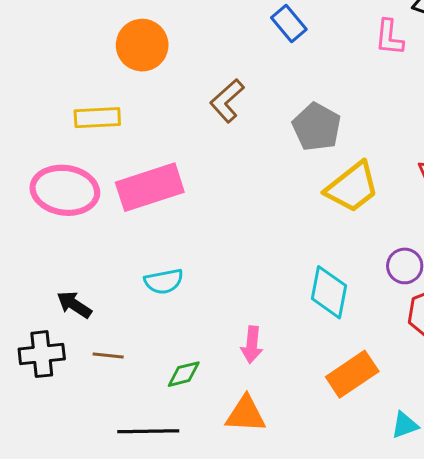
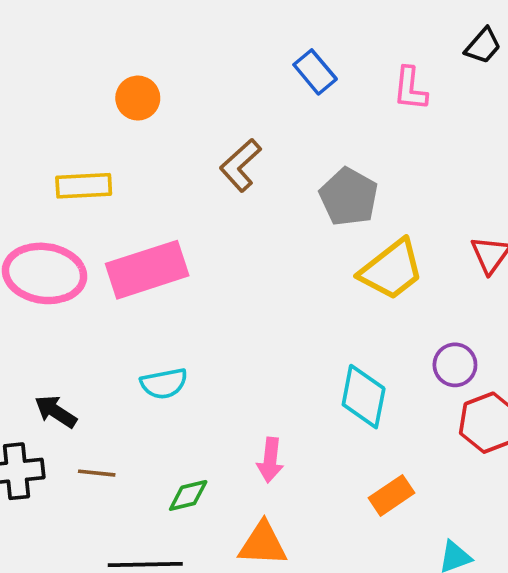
pink L-shape: (389, 37) -> (410, 89), moved
orange circle: (142, 45) -> (138, 98), size x0.7
orange rectangle: (352, 374) -> (392, 495), size x0.7

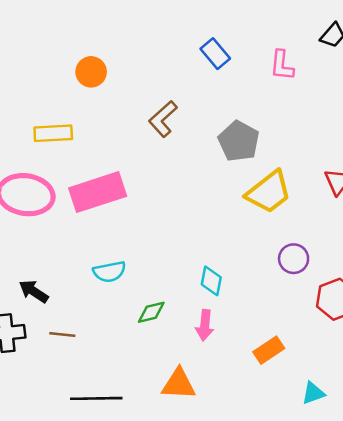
purple circle: (455, 365) -> (294, 259), moved
cyan diamond: (364, 397) -> (211, 281), moved, size x0.7
pink arrow: (270, 460) -> (205, 325), moved
green diamond: (188, 495) -> (151, 312), moved

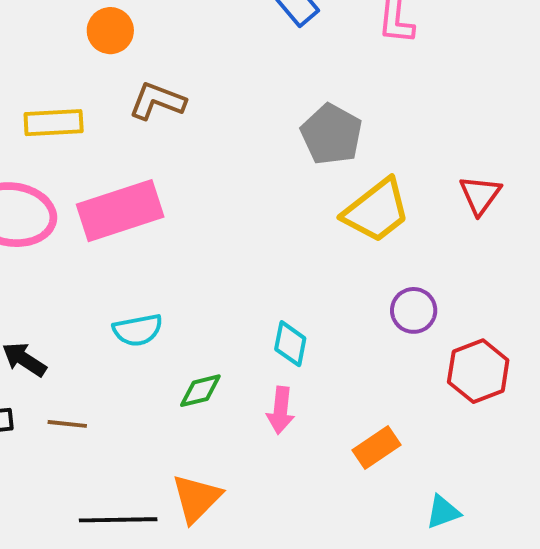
brown L-shape: (163, 119) -> (157, 101), moved, turned 63
orange triangle: (179, 384) -> (196, 498), moved, turned -48

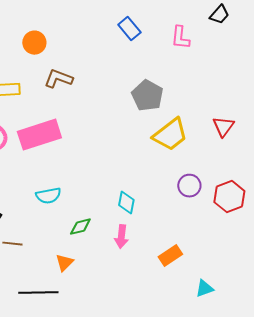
red hexagon: (478, 371) -> (229, 197), moved
orange triangle: (196, 498) -> (64, 263), moved, size x0.7

